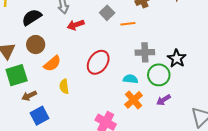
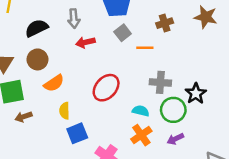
blue square: (40, 116) -> (77, 133), moved

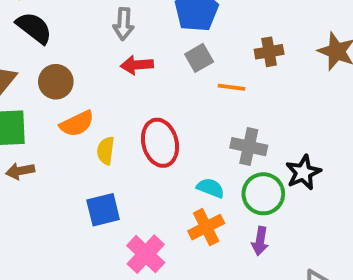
black semicircle: (37, 28) -> (34, 28), moved, turned 55
red ellipse: (106, 88) -> (160, 143), turned -64
yellow semicircle: (64, 111) -> (106, 151), moved
purple arrow: (175, 139) -> (260, 241), turned -63

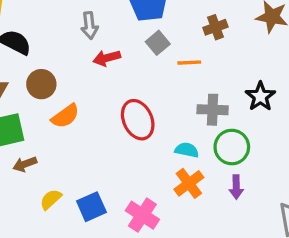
yellow semicircle: (106, 151) -> (51, 199), moved, turned 50
black star: (303, 172) -> (260, 96), moved
blue square: (103, 210) -> (91, 207), moved

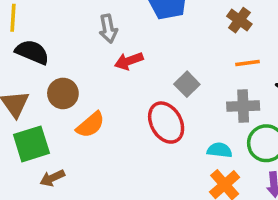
brown cross: (215, 27) -> (239, 20), turned -30
gray square: (158, 43) -> (187, 84), moved
orange line: (189, 63) -> (247, 63), moved

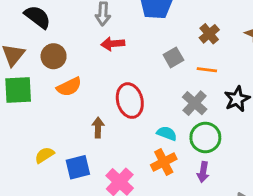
gray square: (187, 84) -> (173, 57), moved
gray cross: (243, 106) -> (195, 103), turned 30
brown arrow: (52, 178) -> (98, 128), moved, turned 102

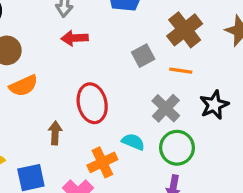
brown cross: (209, 34) -> (185, 30), size x1.5
orange cross: (164, 162) -> (102, 162), moved

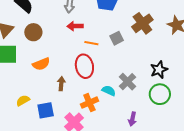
orange line: (181, 71) -> (91, 43), moved
orange semicircle: (24, 86) -> (41, 64), moved
gray cross: (166, 108) -> (127, 82), moved
green circle: (177, 148) -> (160, 94), moved

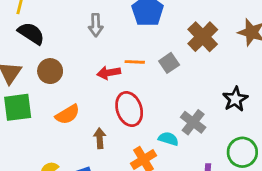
red arrow: (75, 26) -> (109, 73), moved
orange line: (91, 43) -> (135, 62), moved
green circle: (160, 94) -> (242, 152), moved

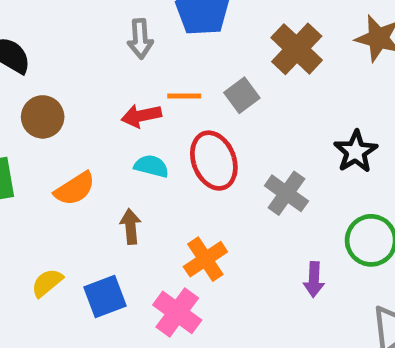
gray arrow: (96, 25) -> (140, 39), moved
red ellipse: (129, 109) -> (214, 161), moved
cyan semicircle: (168, 139) -> (151, 166), moved

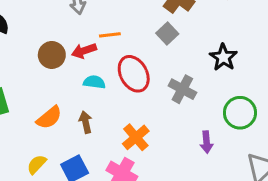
gray square: (242, 95) -> (167, 34), moved
brown circle: (43, 117) -> (52, 55), moved
orange semicircle: (75, 189) -> (49, 118), moved

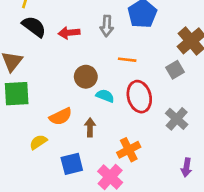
red arrow: (84, 51) -> (69, 33), moved
brown circle: (52, 55) -> (86, 77), moved
yellow semicircle: (37, 164) -> (38, 142), moved

